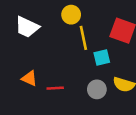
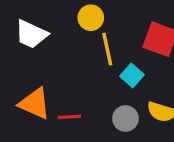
cyan square: (102, 58) -> (132, 76), turned -35
orange triangle: (29, 78) -> (35, 104), size x1.5

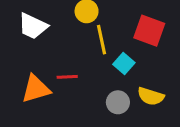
orange triangle: (35, 104) -> (36, 89), turned -40
red line: (69, 117) -> (67, 77), moved

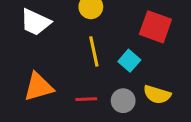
yellow line: (101, 40) -> (94, 51), moved
red line: (67, 77) -> (86, 99), moved

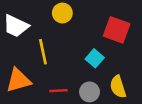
yellow line: (94, 51) -> (43, 52), moved
yellow semicircle: (157, 95) -> (118, 87), turned 55

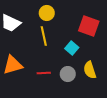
yellow line: (43, 52) -> (44, 36), moved

